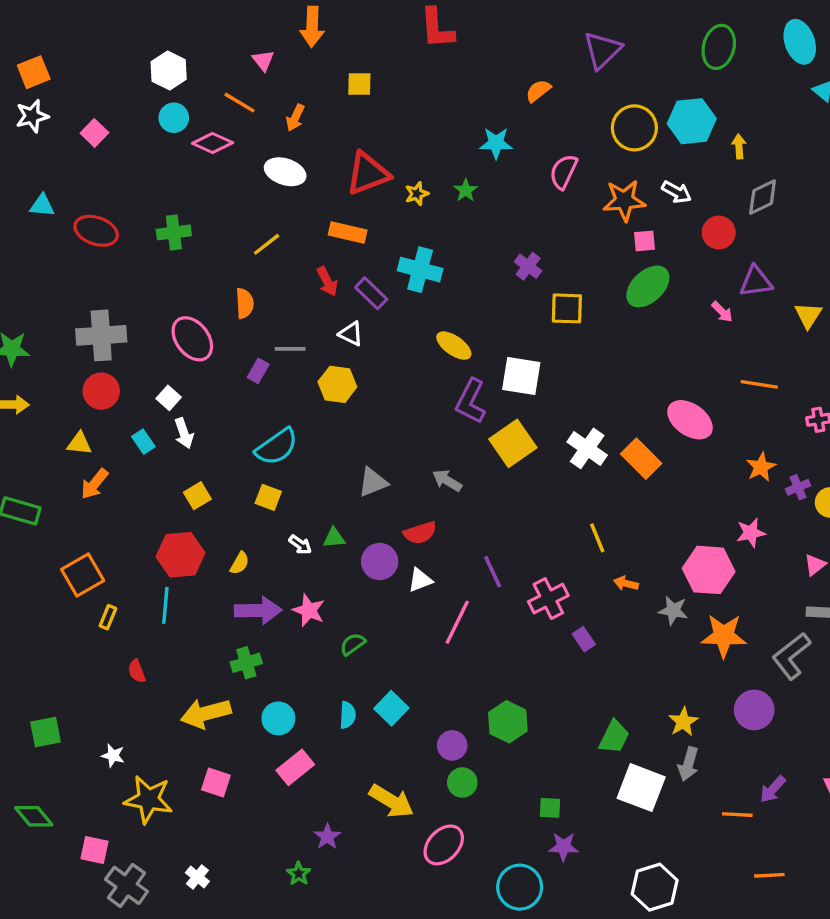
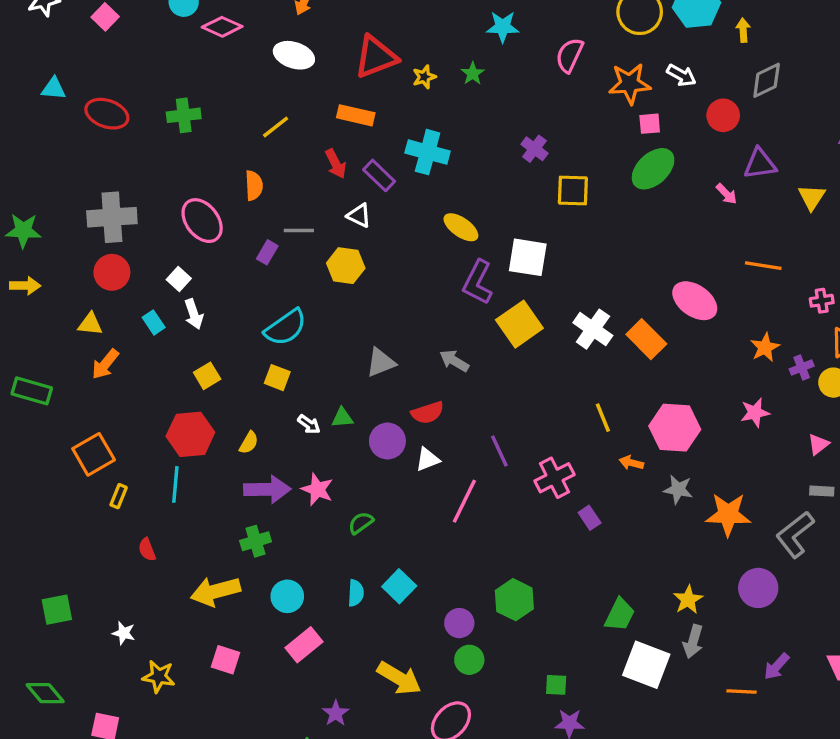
pink hexagon: (709, 570) -> (675, 428), moved
yellow star: (148, 799) -> (159, 676), size x0.7

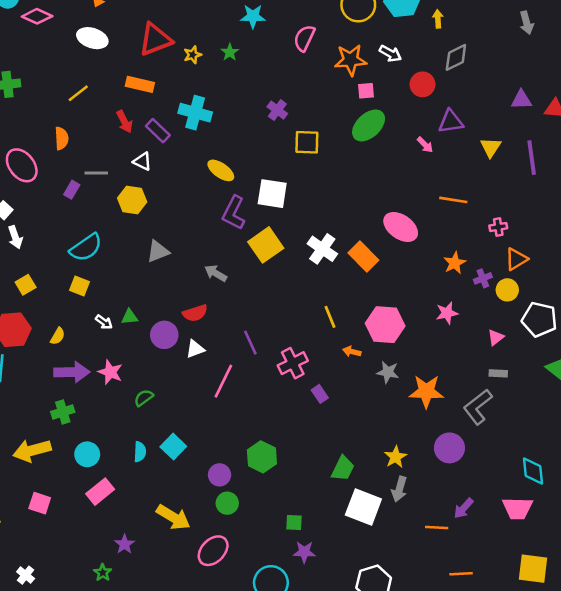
gray triangle: (381, 363) -> (158, 251), moved

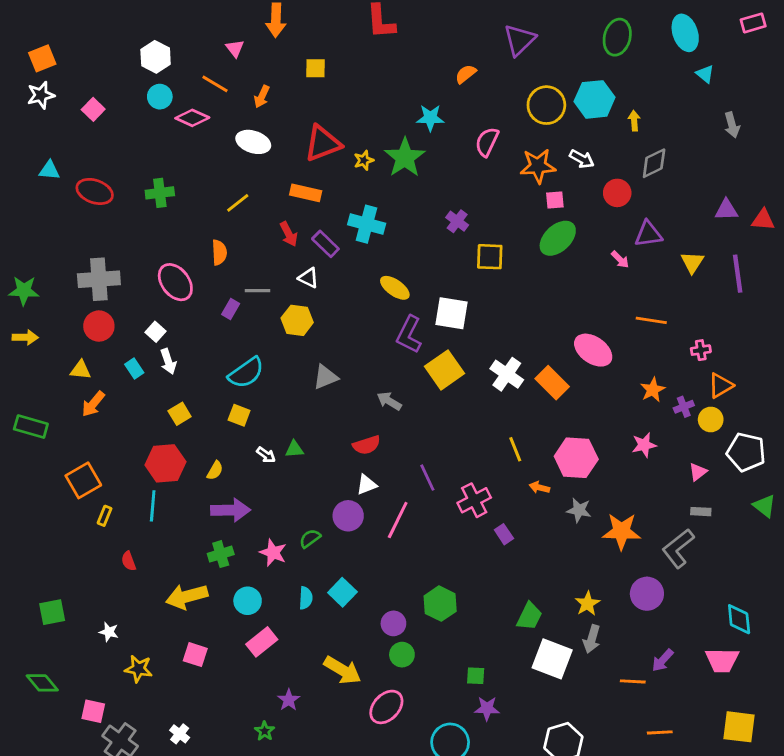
green star: (230, 52) -> (405, 157), size x2.0
purple circle: (164, 335) -> (348, 516), moved
pink star: (110, 372) -> (273, 553), moved

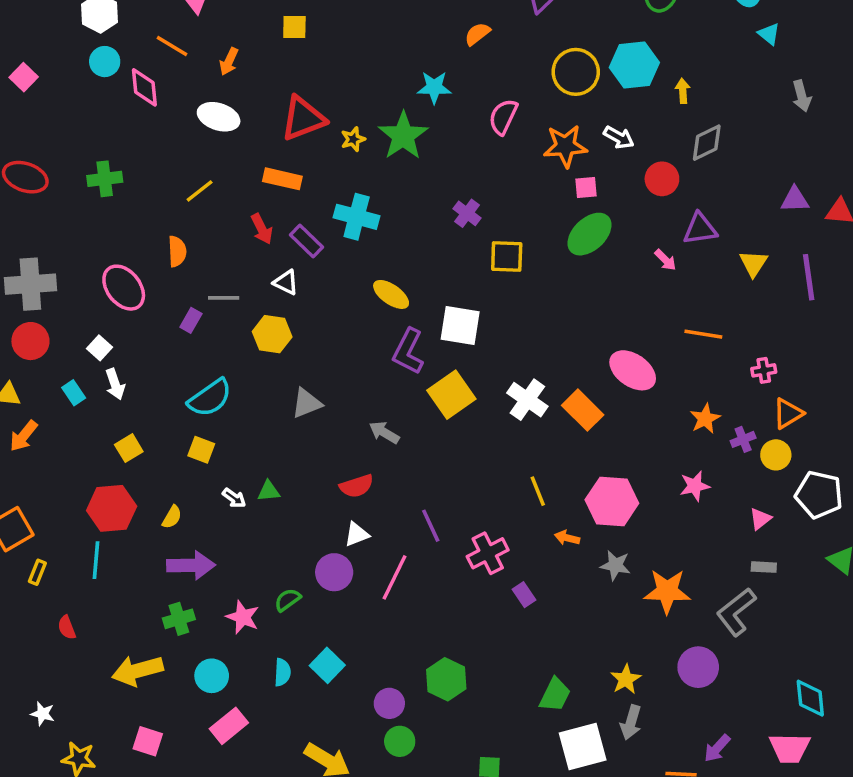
pink diamond: (192, 118) -> (144, 87), turned 60
white square: (552, 659) -> (583, 747), turned -36

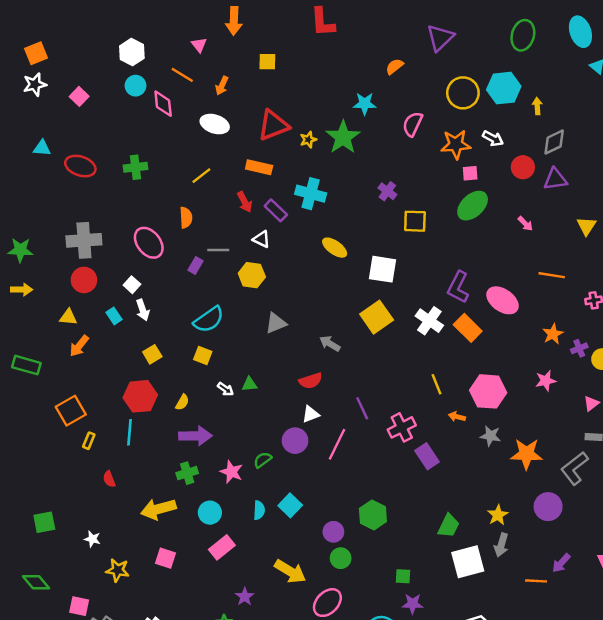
purple triangle: (700, 229) -> (555, 179), moved
purple L-shape: (408, 351) -> (458, 287), moved
purple rectangle: (524, 595) -> (427, 456), size x1.5

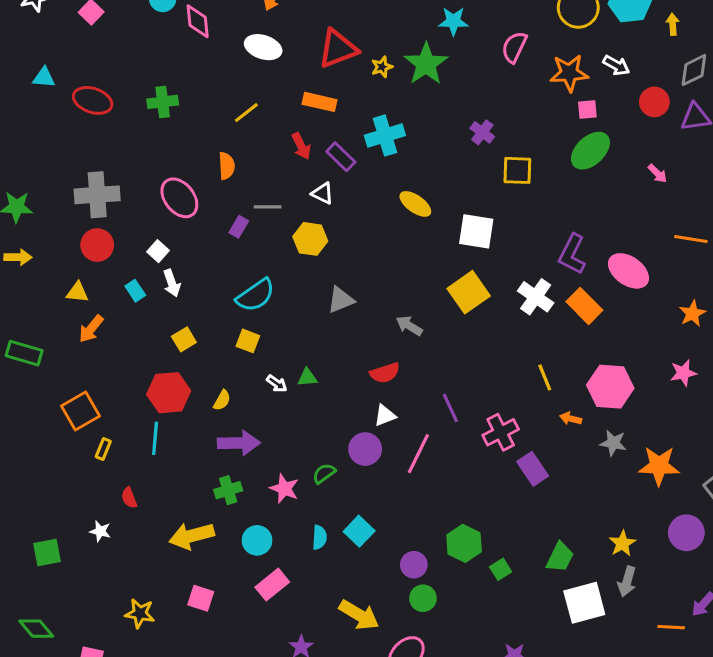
cyan cross: (311, 194) -> (385, 135), turned -32
white star: (92, 539) -> (100, 531), moved
green square: (403, 576) -> (501, 569), moved, turned -35

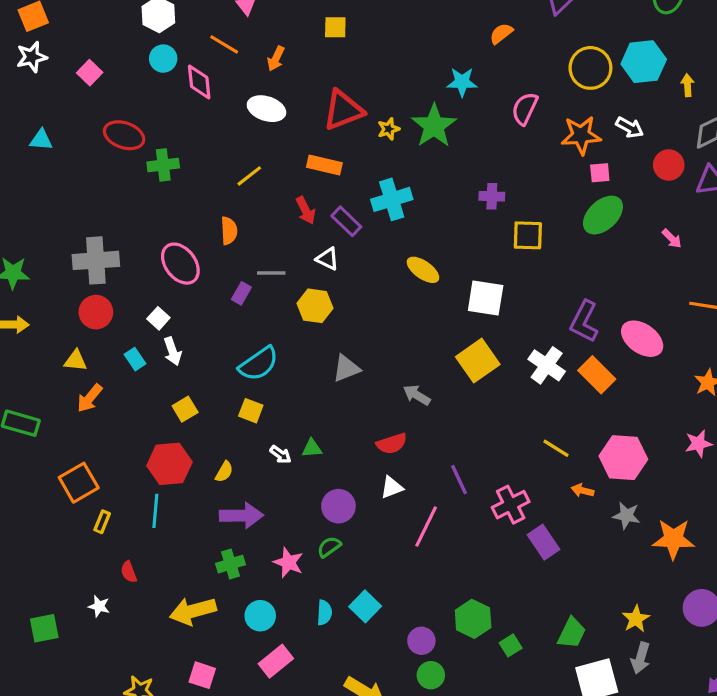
red ellipse: (93, 100) -> (124, 135), moved
purple cross: (482, 132) -> (492, 196), turned -35
yellow line: (545, 377) -> (556, 448), turned -36
purple circle: (365, 449) -> (338, 506), moved

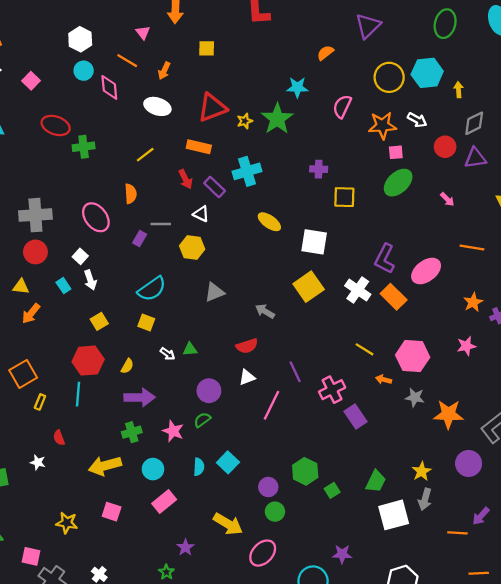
pink ellipse: (642, 339) -> (426, 271), turned -72

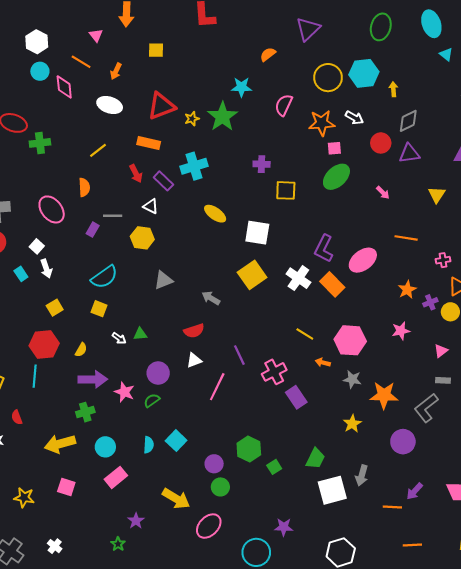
pink star: (173, 431) -> (124, 392), moved
yellow star: (422, 471) -> (352, 424), moved

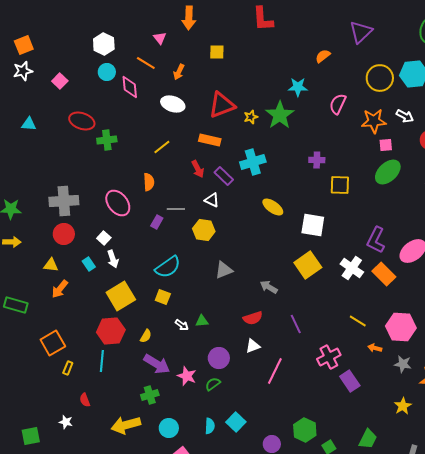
yellow square: (55, 308) -> (121, 296), size x1.8
purple line: (239, 355) -> (296, 324), moved
purple arrow: (93, 379) -> (157, 364), turned 32

